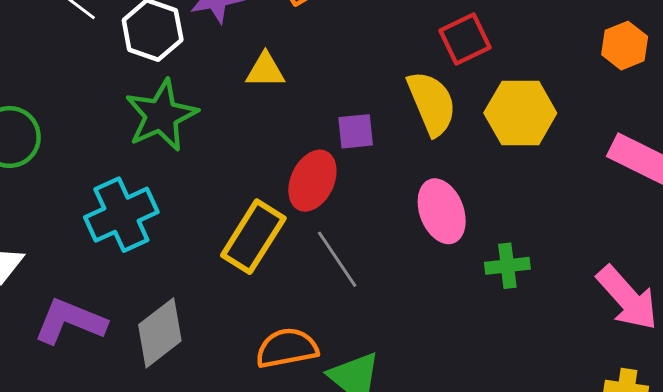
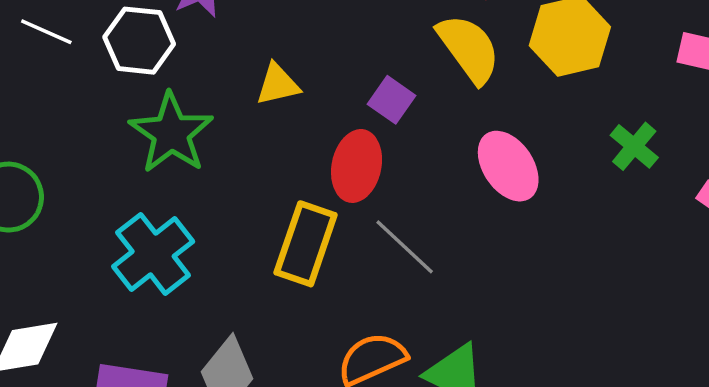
yellow triangle: (265, 70) -> (278, 84), moved
purple square: (356, 131) -> (392, 100), turned -36
green cross: (507, 266) -> (634, 146), moved, turned -30

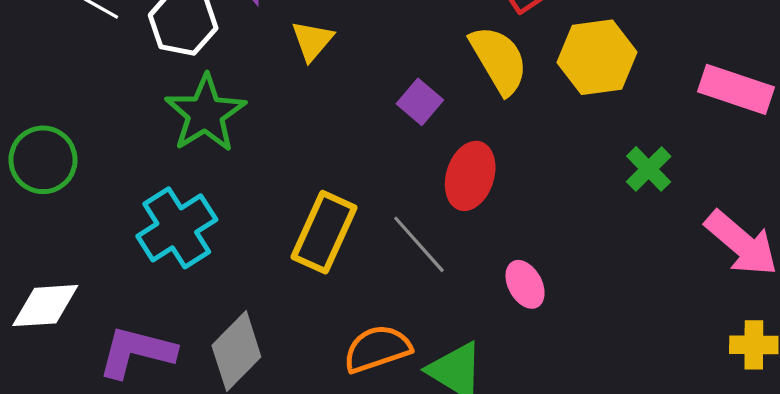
yellow triangle: (278, 84) -> (312, 41), moved, turned -42
red ellipse: (357, 166) -> (470, 176), moved
pink ellipse: (508, 166) -> (525, 284), moved, size x0.7

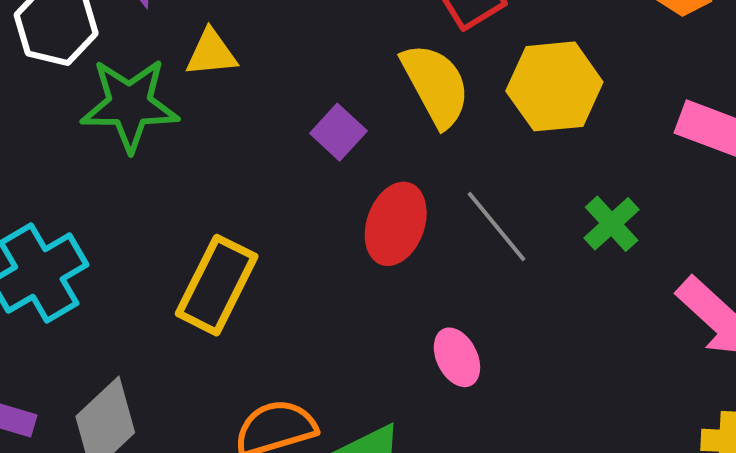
yellow triangle: (312, 41) -> (211, 53), turned 42
green star: (205, 113) -> (130, 105), moved, turned 30
gray line: (419, 244) -> (497, 226), moved

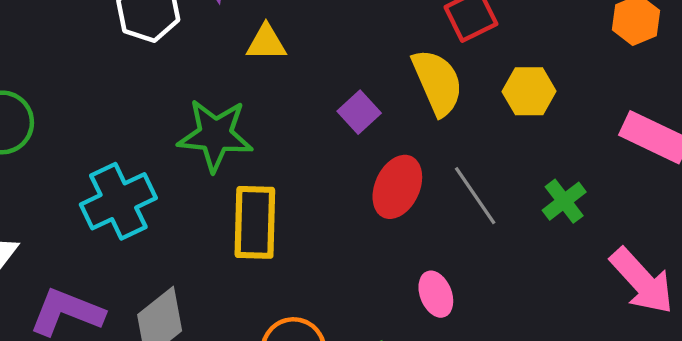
yellow hexagon: (554, 86) -> (529, 91), size x0.7
green star: (130, 105) -> (215, 135), moved
yellow rectangle: (217, 285) -> (255, 222), turned -30

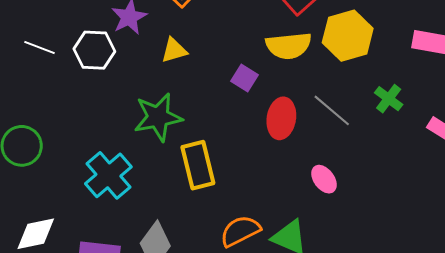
yellow semicircle: (437, 82) -> (289, 46), turned 123
yellow hexagon: (529, 91) -> (348, 36), size x1.5

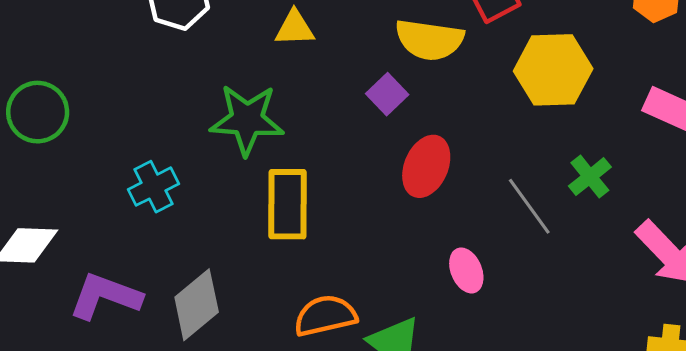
yellow semicircle: (289, 46) -> (429, 40), moved
gray line: (332, 110) -> (529, 206), moved
cyan cross: (108, 175) -> (153, 187), size x0.7

